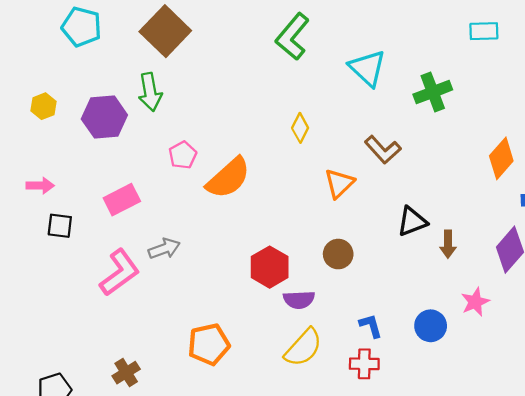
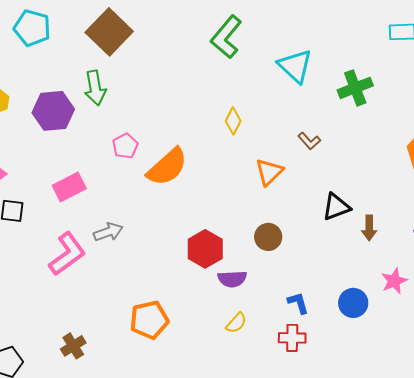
brown L-shape: (383, 150) -> (309, 141), size x0.7
yellow semicircle: (303, 348) -> (236, 323), size x0.6

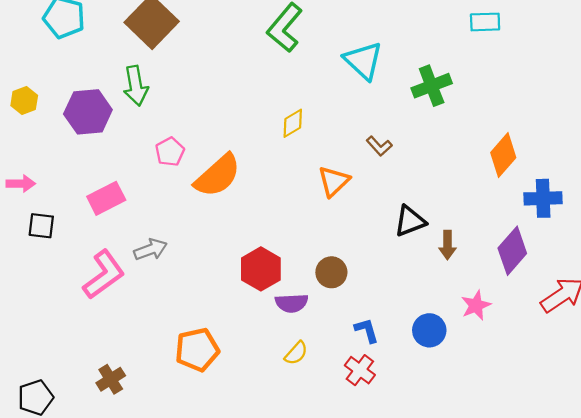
yellow diamond: (233, 121) -> (293, 123), turned 32
brown circle: (268, 237) -> (331, 272), moved
red cross: (292, 338) -> (360, 370), turned 36

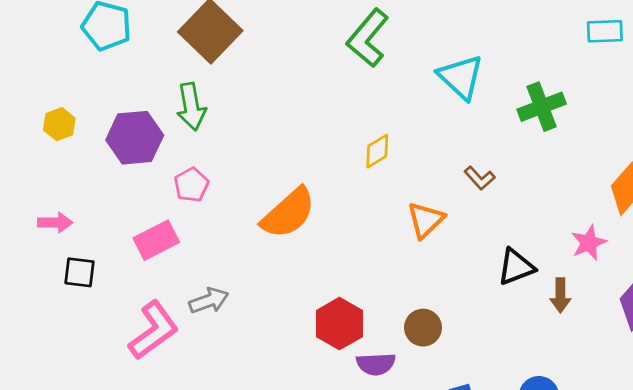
pink pentagon: (170, 152) -> (191, 185), moved
pink star: (476, 305) -> (589, 243), moved

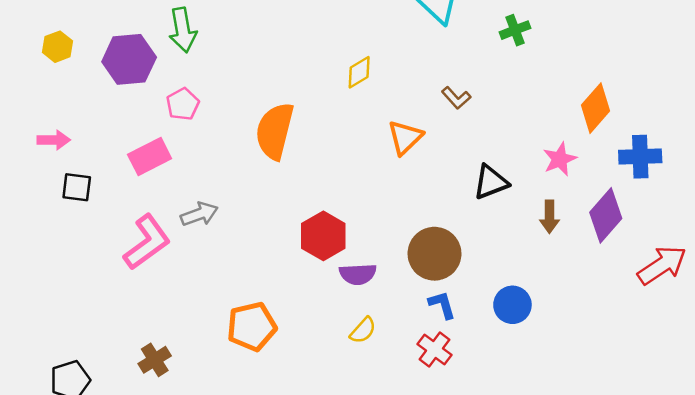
green cross: (542, 107) -> (515, 30), size x0.7
orange semicircle: (288, 213) -> (275, 131), turned 146
brown arrow: (560, 295) -> (549, 217), moved
brown circle: (423, 328) -> (434, 254), moved, size x1.5

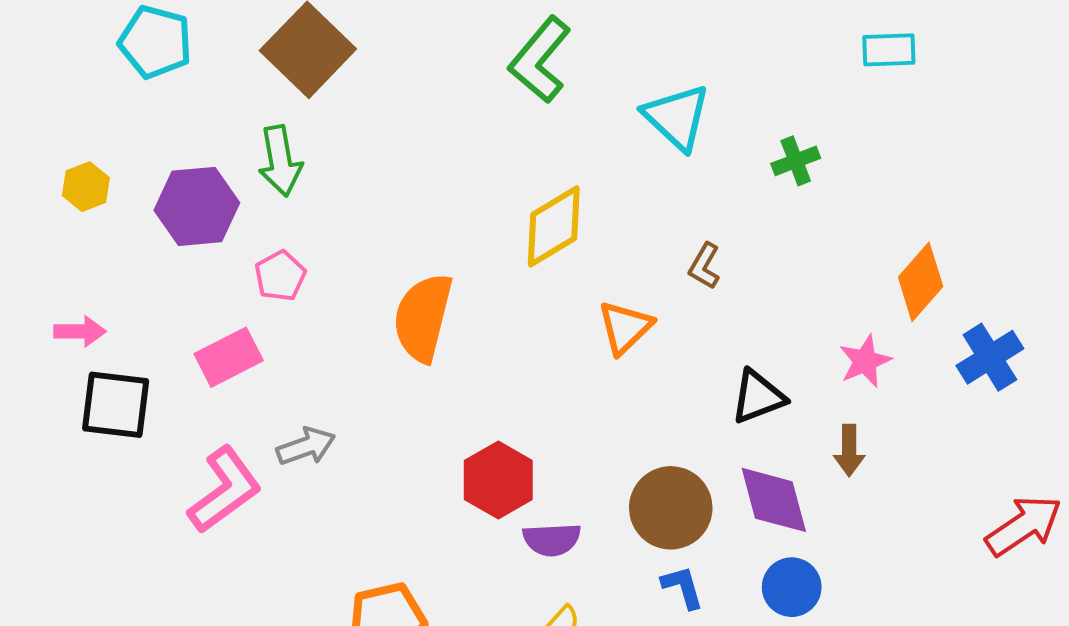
yellow diamond: (359, 72) -> (554, 226), size x1.6
brown L-shape: (456, 98) -> (704, 266), turned 72
blue cross: (640, 157) -> (990, 357), turned -30
black square: (77, 187) -> (116, 405), size x1.5
purple diamond: (606, 215) -> (774, 500), moved, turned -56

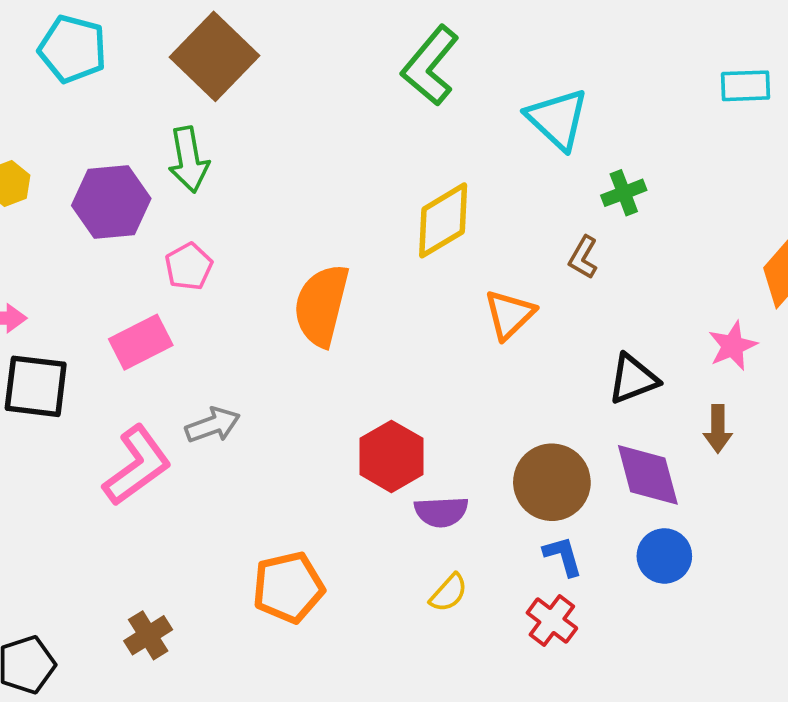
cyan rectangle: (889, 50) -> (745, 86), moved
green cross: (796, 161) -> (624, 193), moved

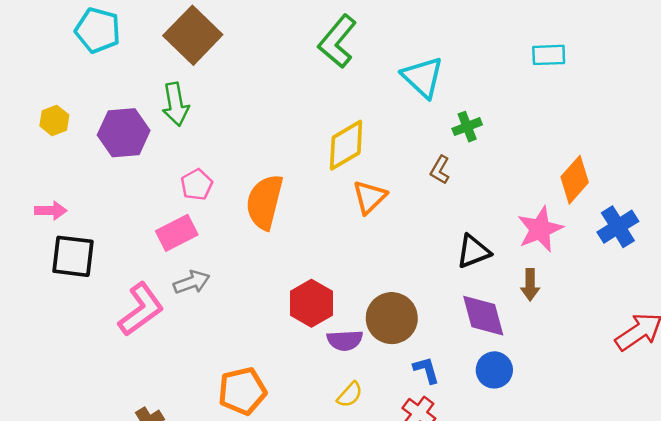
pink pentagon: (189, 267) -> (197, 185), moved
orange triangle: (509, 314) -> (370, 197), moved
pink rectangle: (141, 342) -> (177, 233), moved
pink star: (733, 346) -> (540, 229), size x1.4
brown circle: (552, 482) -> (392, 318), moved

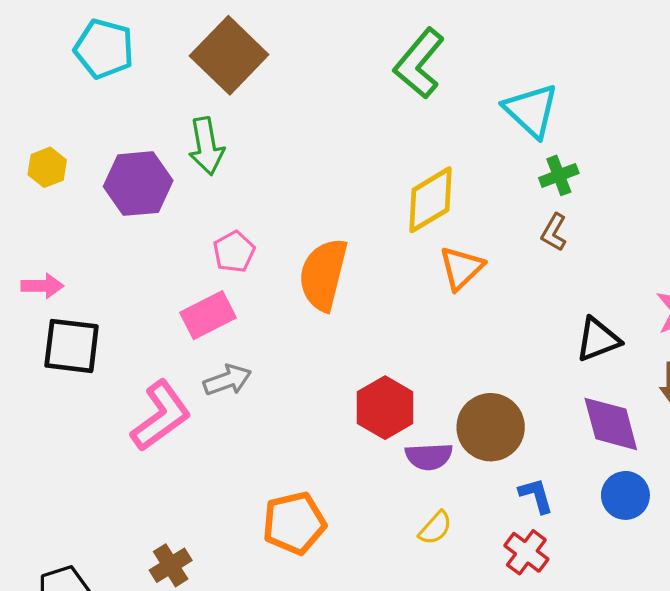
green cross: (467, 127) -> (559, 175), moved

